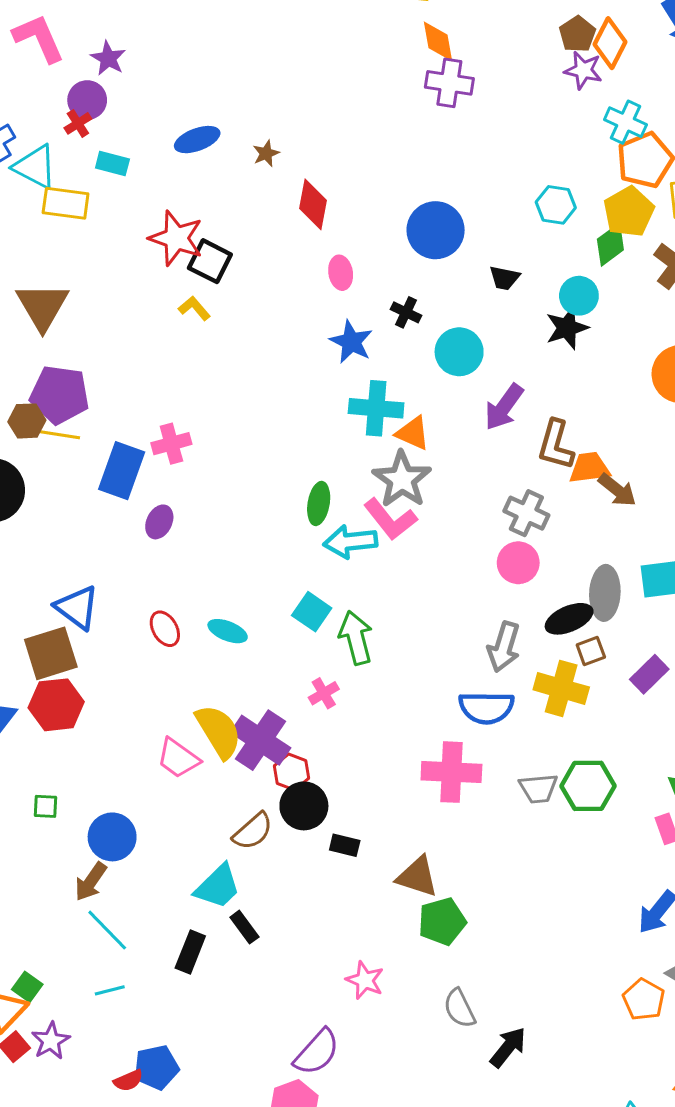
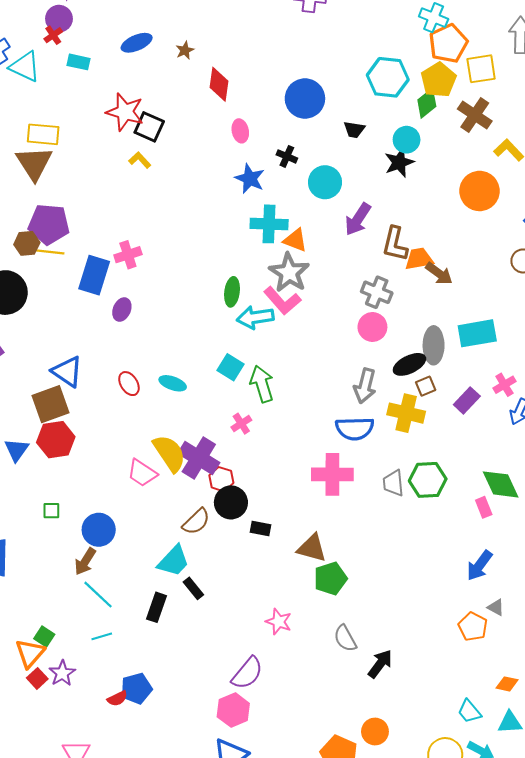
yellow rectangle: (66, 203) -> (43, 134), moved
cyan hexagon: (556, 205) -> (388, 77), size x1.5
gray trapezoid: (538, 788) -> (393, 483), turned 92

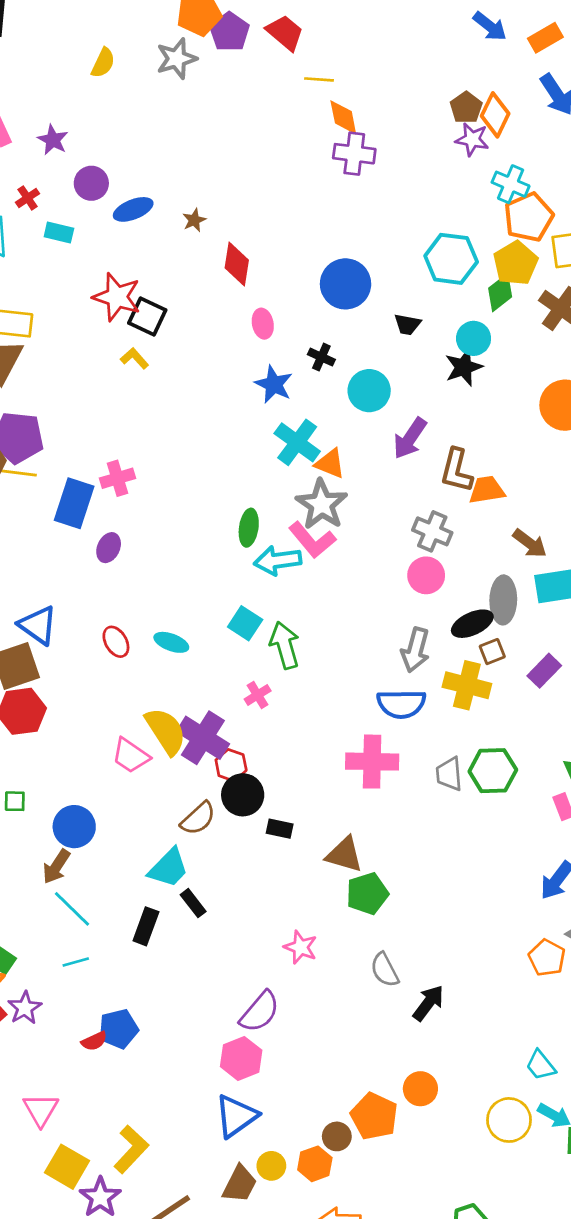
purple circle: (59, 19) -> (91, 183), moved
cyan cross: (269, 224) -> (297, 442), turned 33
brown arrow: (439, 273) -> (530, 543), moved

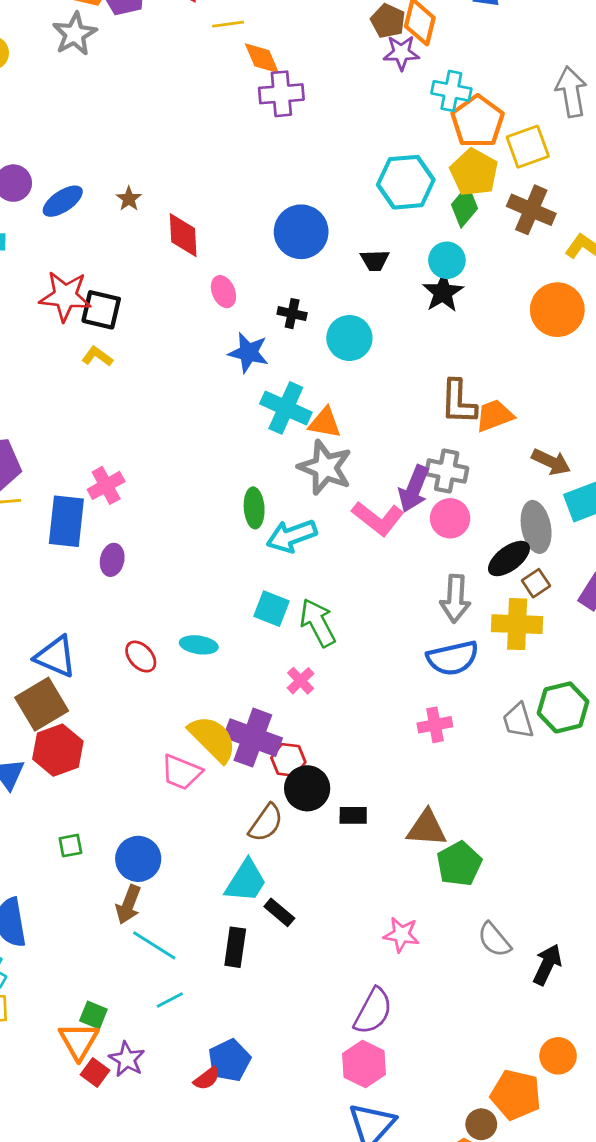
purple arrow: (410, 438) -> (414, 489), moved
pink L-shape: (312, 540) -> (378, 518), moved
pink cross: (372, 762) -> (435, 725), size x0.6

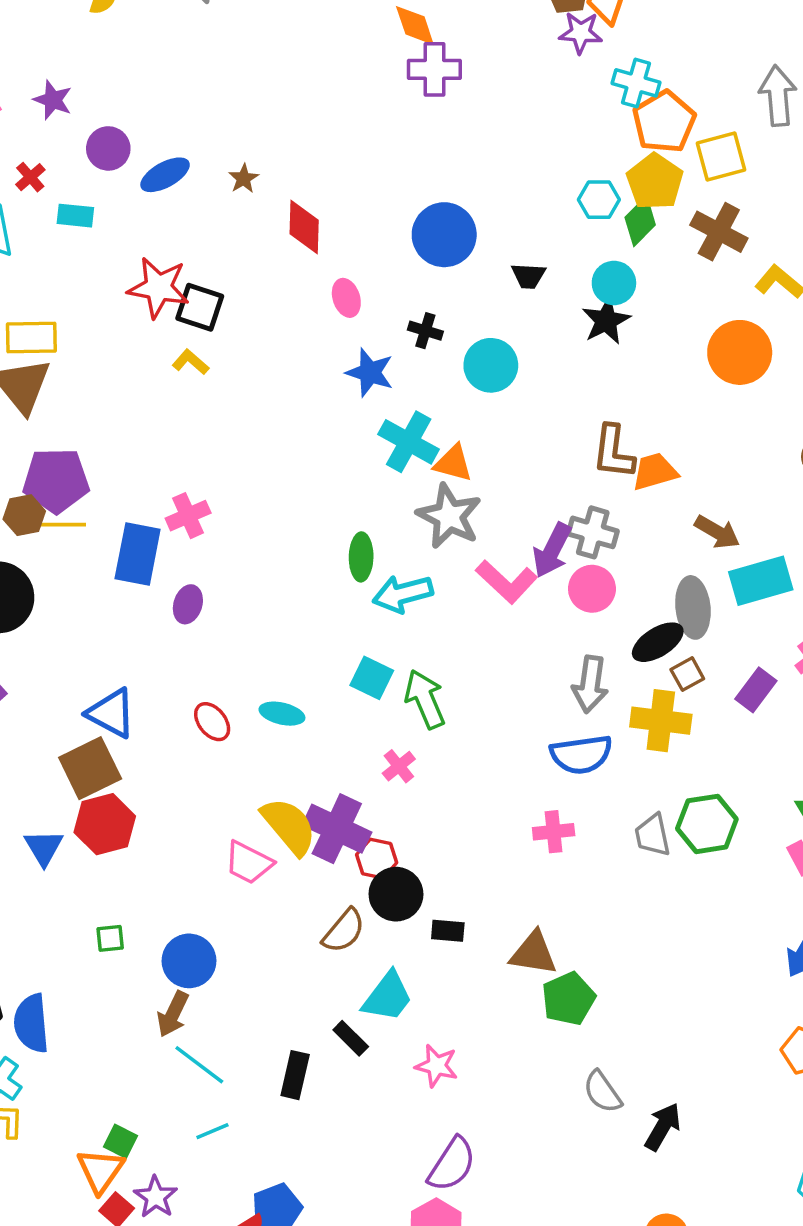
cyan hexagon: (406, 182) -> (599, 200), moved, size x0.6
cyan trapezoid: (246, 881) -> (388, 997), moved
pink star: (401, 935) -> (437, 1066), moved

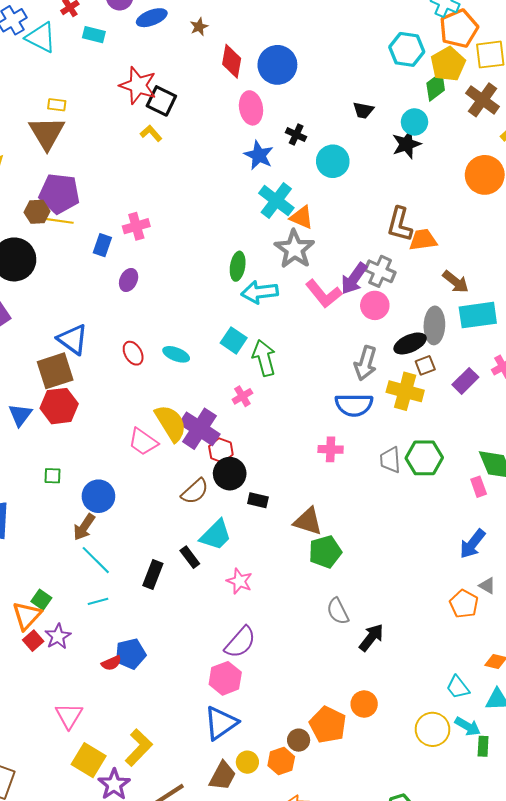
cyan hexagon: (599, 200) -> (407, 49), moved, size x1.4
blue circle: (444, 235) -> (277, 65), moved
pink ellipse: (346, 298) -> (251, 108), size x1.4
yellow rectangle: (31, 337) -> (57, 105), size x0.6
blue rectangle: (138, 554) -> (102, 245), size x0.6

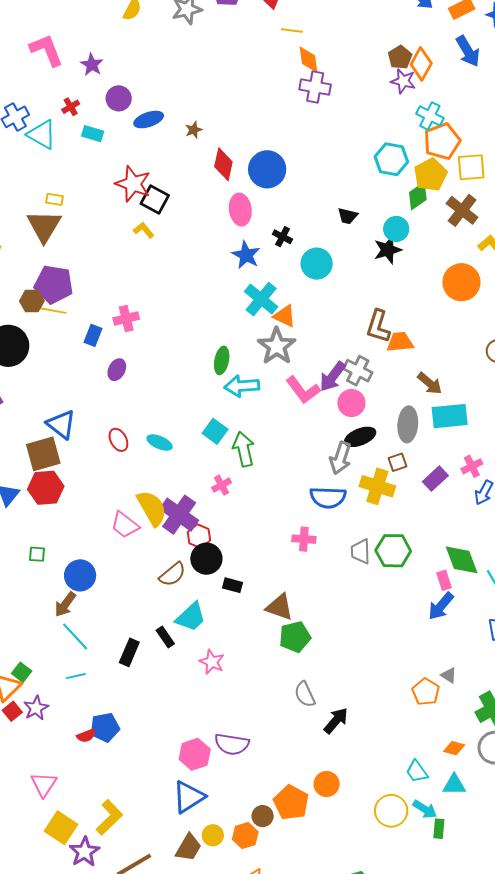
black ellipse: (410, 343) -> (360, 437), moved
blue arrow: (472, 544) -> (441, 606), moved
purple semicircle: (240, 642) -> (232, 744), moved, turned 56

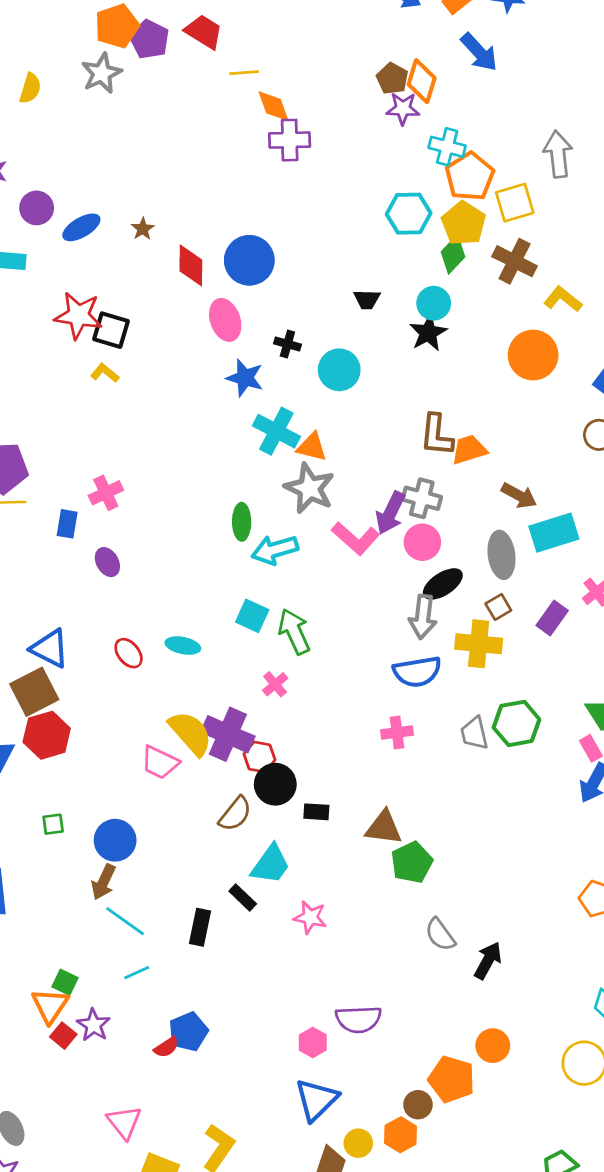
purple ellipse: (117, 370) -> (107, 562), turned -45
pink hexagon: (195, 754) -> (313, 1042), size x0.7

